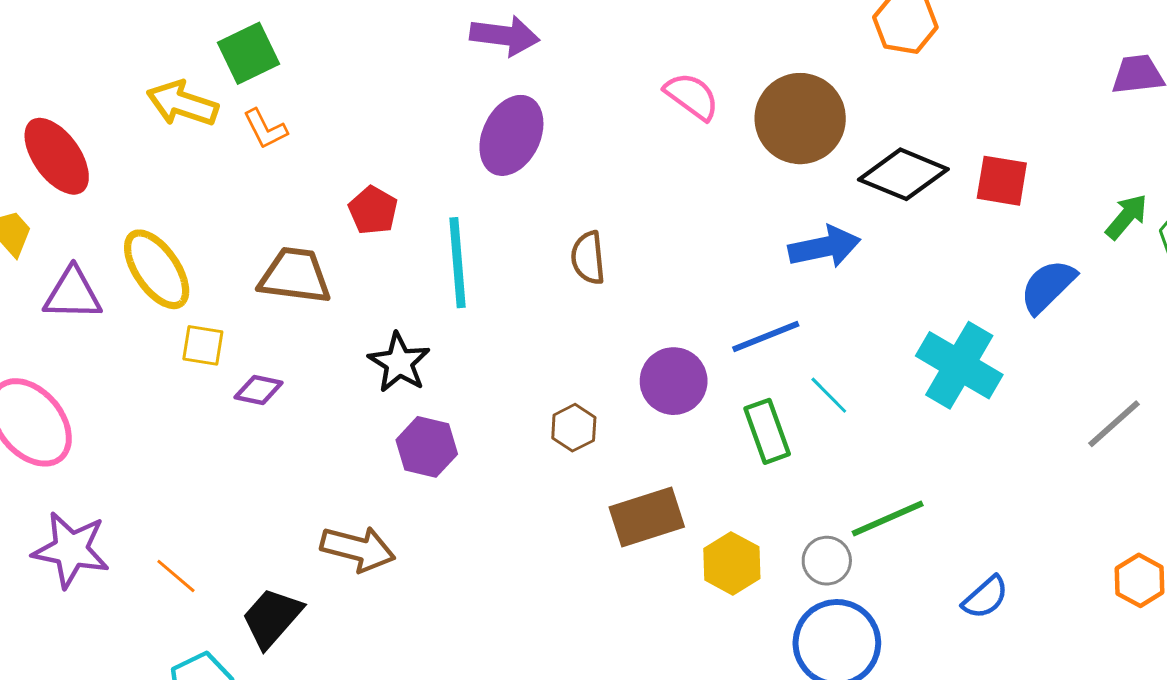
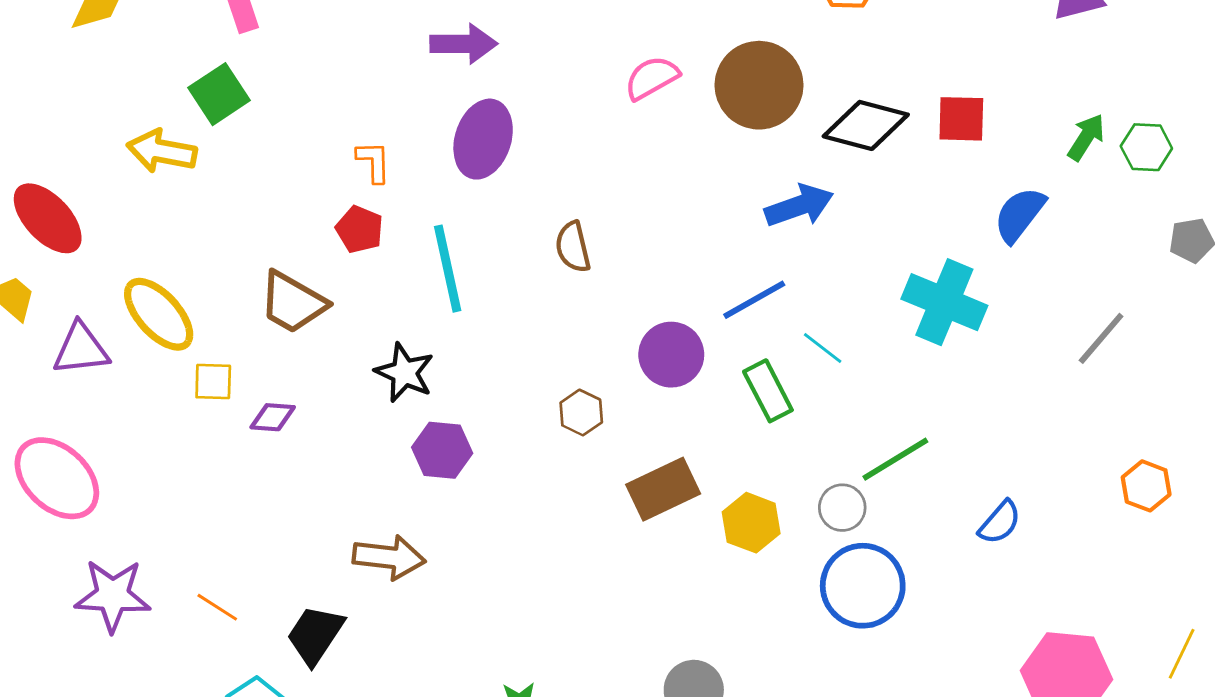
pink semicircle: (692, 96) -> (652, 78), turned -58
orange L-shape: (265, 129) -> (374, 162), moved, turned -147
brown trapezoid: (295, 276) -> (293, 302), turned -150

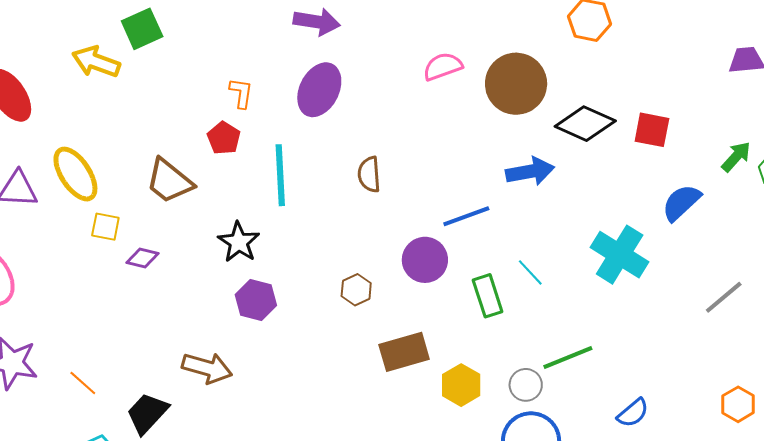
blue line: (754, 300) -> (466, 216), moved

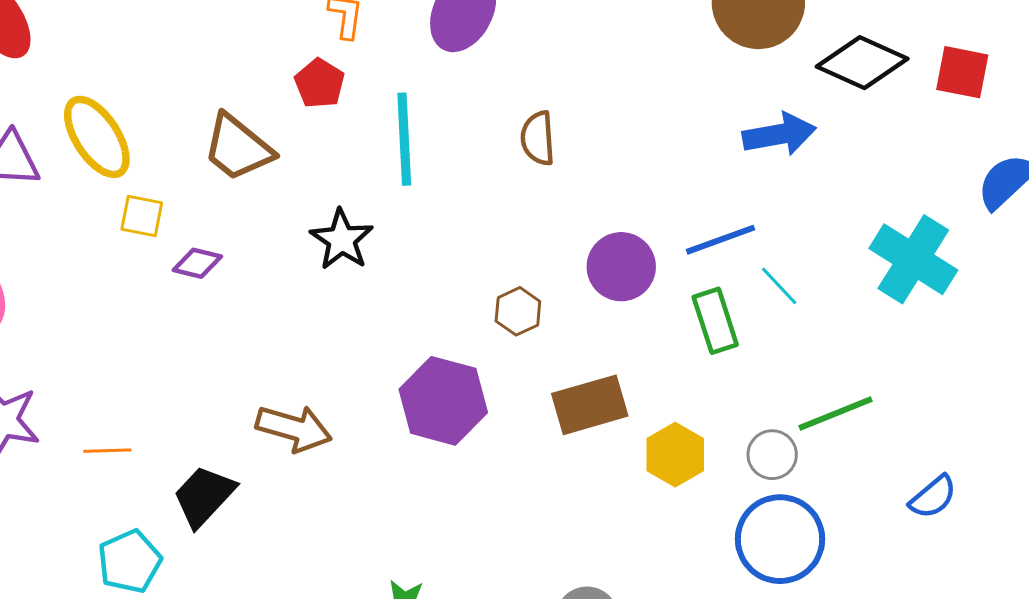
blue line: (466, 216) -> (721, 240), moved
purple hexagon: (256, 300) -> (443, 401), moved, size x1.4
orange line: (83, 383) -> (107, 451), turned -44

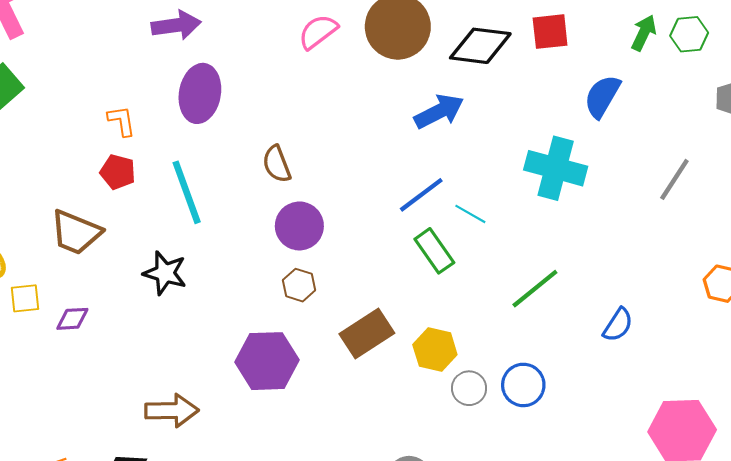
purple circle: (621, 267) -> (299, 226), moved
gray circle: (772, 455) -> (469, 388), moved
blue circle: (780, 539) -> (523, 385), size x0.7

